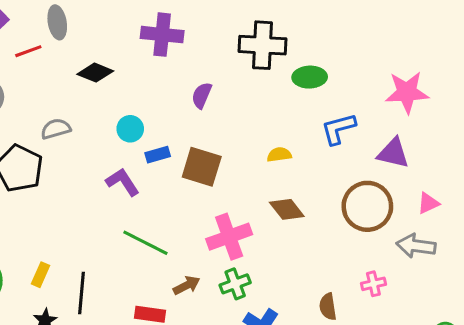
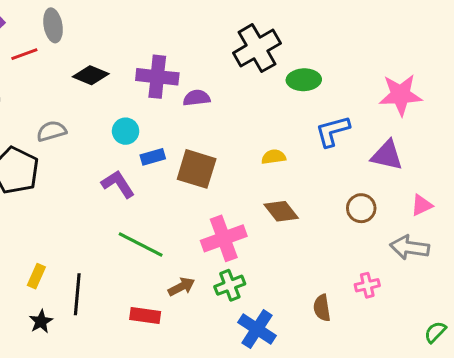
purple cross: (162, 35) -> (157, 77), moved
black cross: (262, 45) -> (257, 48), turned -33
purple semicircle: (202, 95) -> (197, 98), turned 60
brown circle: (367, 206) -> (361, 208), size x0.6

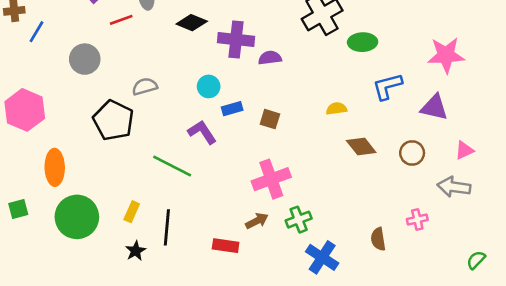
black diamond: (91, 75) -> (192, 23), moved
brown square: (197, 169) -> (270, 119), size x0.6
brown diamond: (281, 211) -> (361, 146), moved
pink cross: (224, 238) -> (271, 179), moved
green line: (141, 244) -> (172, 166), moved

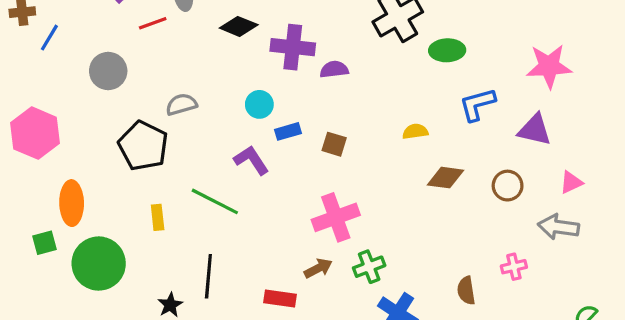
brown diamond: (361, 146) -> (446, 178), turned -44
green square: (18, 209) -> (45, 243), moved
yellow rectangle: (132, 212) -> (158, 217), moved, turned -30

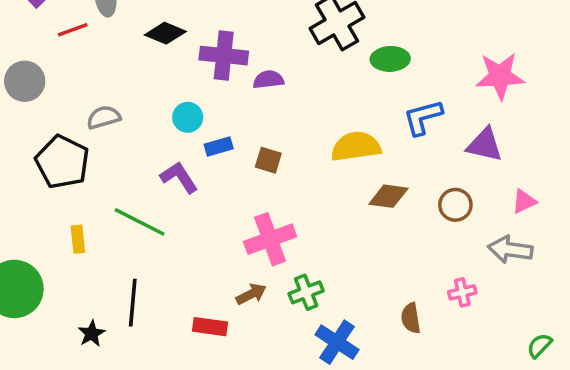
yellow semicircle: (415, 131) -> (356, 146), size x1.8

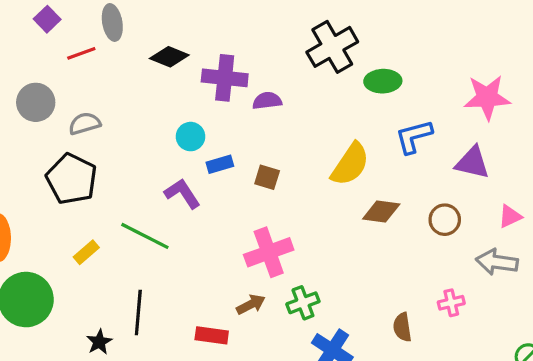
gray semicircle: (104, 117) -> (85, 124), moved
yellow semicircle: (356, 146) -> (350, 164), turned 132
yellow rectangle: (78, 239) -> (86, 252), turned 55

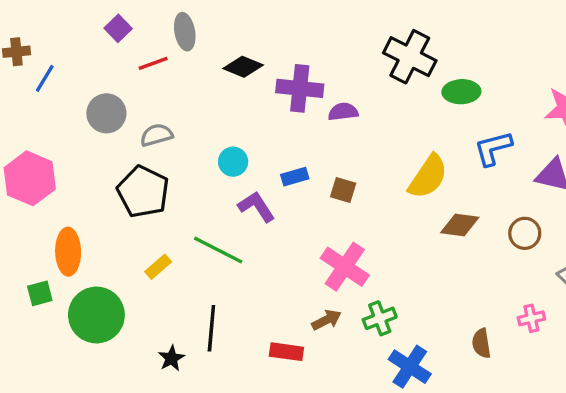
black cross: (332, 47) -> (410, 57), turned -33
cyan circle: (191, 137) -> (233, 162), moved
pink cross: (269, 252) -> (345, 267), turned -36

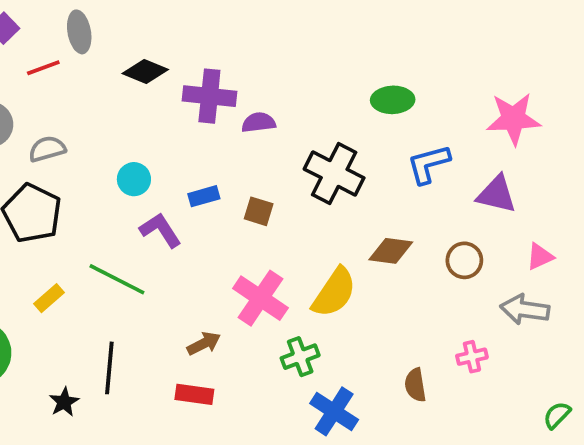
black cross: (410, 57) -> (334, 174), moved
yellow semicircle: (428, 177) -> (334, 292), moved
brown arrow: (326, 320) -> (204, 343), moved

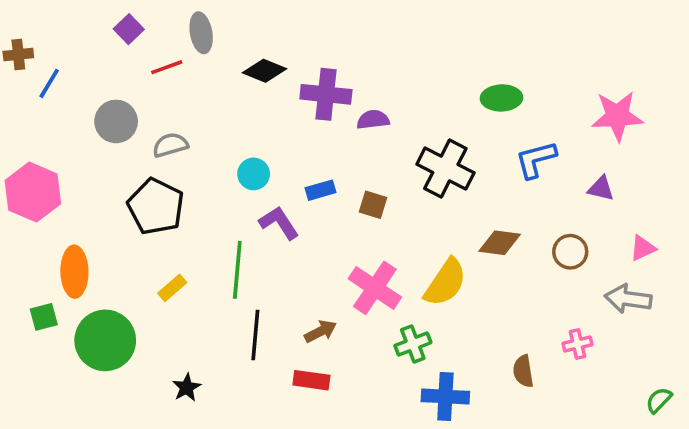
purple triangle: (496, 194) -> (601, 188), size x0.7
green line: (117, 279) -> (237, 270), turned 68
black line: (109, 368) -> (255, 335), moved
blue cross: (334, 411) -> (445, 396), turned -30

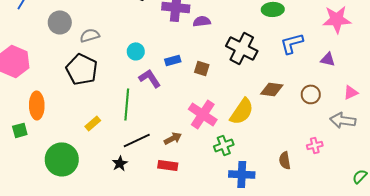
yellow rectangle: (172, 288) -> (93, 123), moved
black line: (255, 335) -> (137, 140), turned 60
green circle: (105, 340) -> (62, 159), moved
black star: (187, 387) -> (120, 163), moved

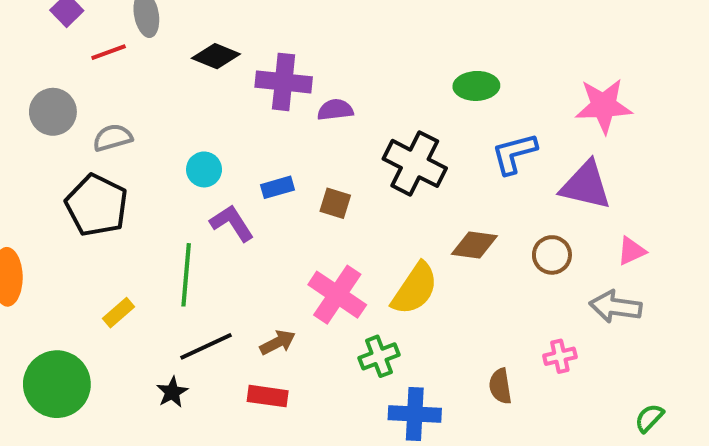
purple triangle: (328, 59) -> (586, 185), size x1.8

